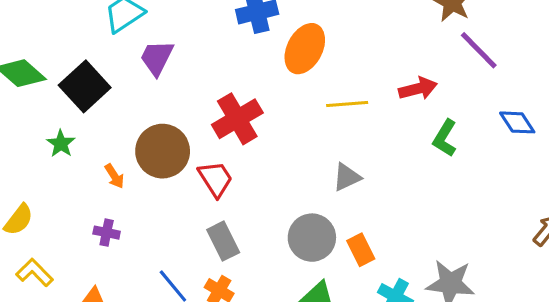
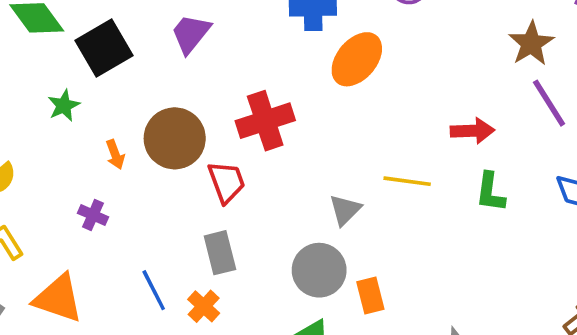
yellow line: (347, 104) -> (407, 181), moved
green L-shape: (445, 138) -> (490, 192), turned -36
gray triangle: (347, 177) -> (345, 210), moved, turned -32

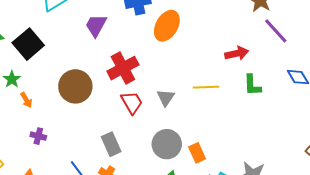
purple trapezoid: (191, 34) -> (96, 25), moved
orange arrow: (115, 154) -> (26, 100), moved
red trapezoid: (226, 182) -> (132, 102), moved
gray triangle: (345, 210) -> (166, 98), moved

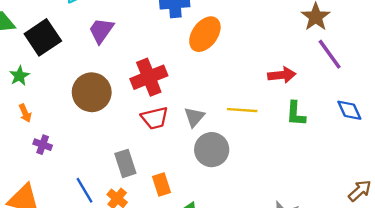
purple trapezoid: (96, 25) -> (101, 30), moved
orange arrow: (26, 100) -> (25, 113), moved
red trapezoid: (132, 102) -> (155, 118), turned 100
gray circle: (167, 144) -> (212, 150), moved
orange rectangle: (197, 153) -> (161, 184), moved

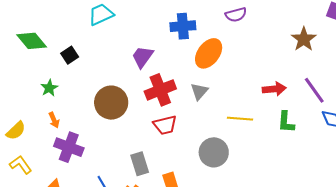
purple trapezoid: (101, 30) -> (143, 57), moved
black square: (43, 37) -> (70, 55), size x0.6
purple line: (330, 54) -> (314, 90), moved
gray triangle: (194, 117) -> (199, 91), moved
purple cross: (43, 145) -> (69, 147), size x1.8

